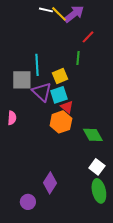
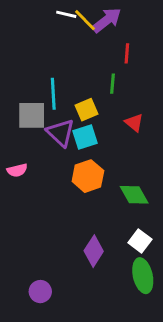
red line: (88, 37) -> (127, 53), turned -40
red triangle: (67, 107) -> (134, 123), moved
pink semicircle: (12, 118) -> (17, 170), turned 72
purple diamond: (50, 183) -> (94, 251), moved

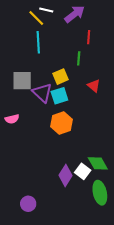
yellow line: (85, 20) -> (36, 18), moved
cyan line: (53, 94) -> (38, 42), moved
green diamond: (134, 195) -> (98, 163), moved
white square: (140, 241) -> (83, 171), moved

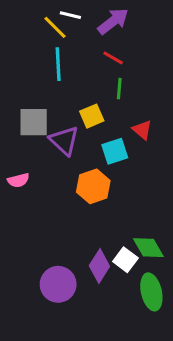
red line: (89, 37) -> (113, 58), moved, turned -64
cyan square: (59, 96) -> (115, 151), moved
purple circle: (28, 204) -> (58, 284), moved, size x1.5

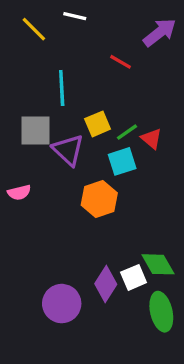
purple arrow: (113, 21) -> (160, 32), moved
yellow line: (55, 27) -> (34, 29), moved
cyan line: (58, 64) -> (62, 88), moved
green line: (119, 89) -> (127, 132), moved, turned 50
white square: (125, 260) -> (134, 277), turned 30

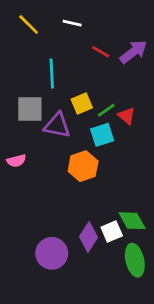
white line: (75, 16) -> (72, 23), moved
purple arrow: (160, 32) -> (133, 52), moved
purple triangle: (68, 150) -> (57, 125), turned -32

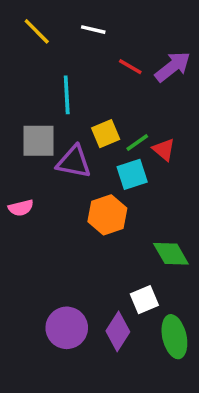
green diamond: (132, 221) -> (171, 254), moved
purple diamond: (88, 237) -> (118, 331), moved

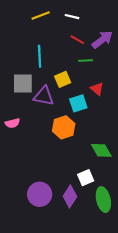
white line: (93, 30) -> (72, 17), moved
yellow line: (37, 31) -> (41, 16), moved, turned -66
green line: (137, 143) -> (86, 60), moved, turned 32

